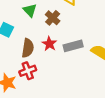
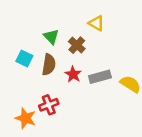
brown semicircle: (28, 48) -> (49, 65), moved

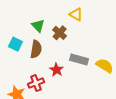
red star: (73, 74) -> (56, 70), moved
gray rectangle: (100, 77) -> (79, 59), turned 30

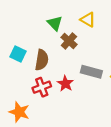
green triangle: (38, 26) -> (55, 23), moved
red cross: (36, 83) -> (42, 87), moved

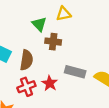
yellow triangle: (88, 20) -> (64, 14), moved, turned -42
brown cross: (69, 41) -> (53, 42), turned -35

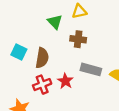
brown cross: (53, 42) -> (78, 39), moved

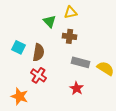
red star: (65, 81) -> (77, 88), moved
red cross: (42, 85) -> (39, 75), turned -35

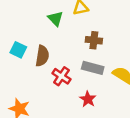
brown cross: (70, 36) -> (94, 40), moved
red cross: (39, 75) -> (61, 76), moved

